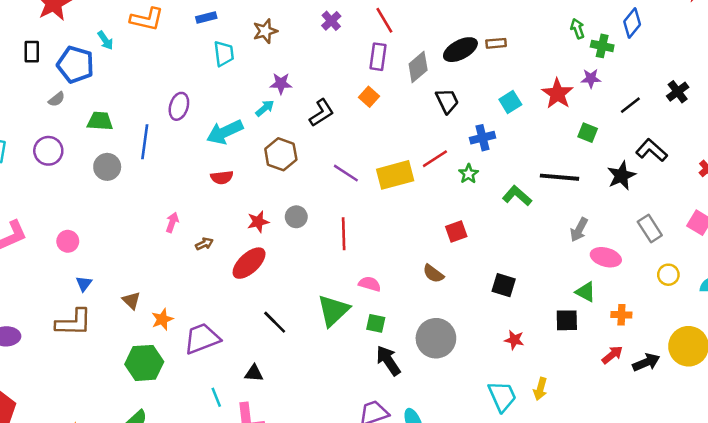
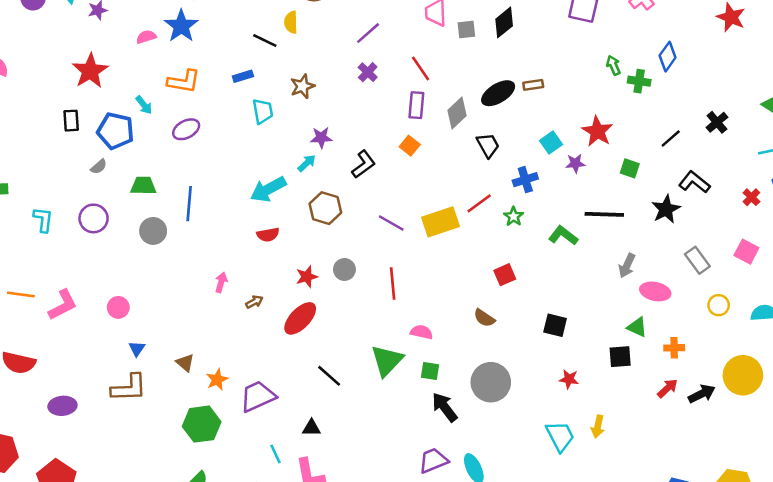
purple star: (591, 78) -> (575, 163), moved
purple ellipse: (179, 106) -> (186, 129), moved, turned 48

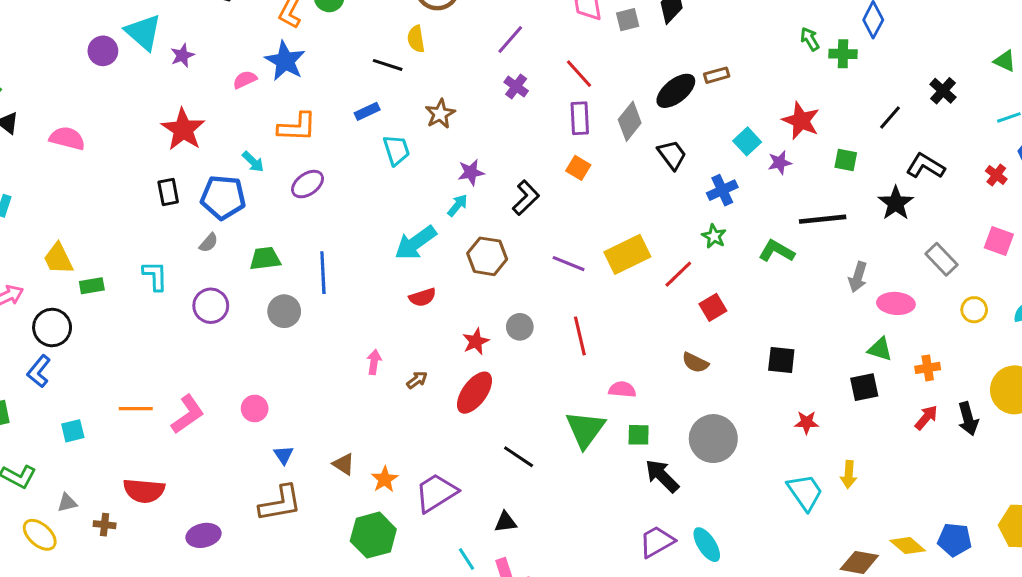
red line: (479, 203) -> (678, 274), moved
cyan L-shape: (43, 220) -> (155, 276), moved
black arrow: (702, 394) -> (968, 419), turned 108

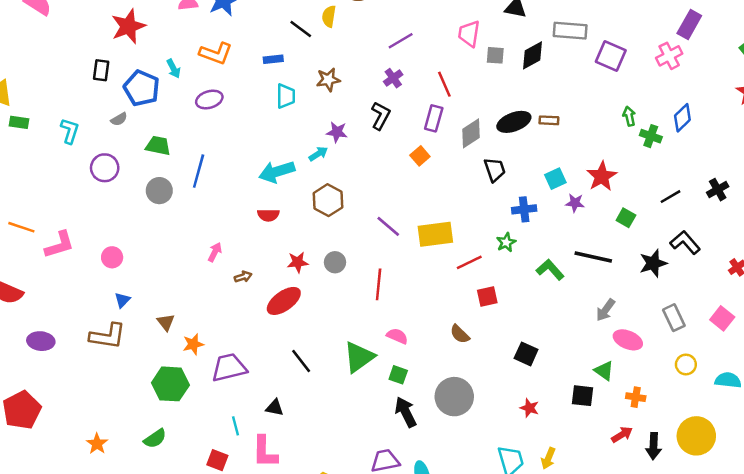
black L-shape: (526, 198) -> (381, 116), moved, turned -36

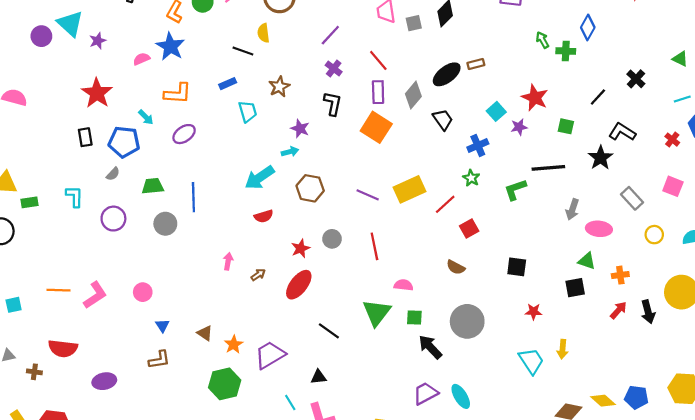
purple star: (337, 132) -> (300, 129), turned 30
cyan arrow: (318, 154) -> (290, 152), turned 35
orange square: (420, 156) -> (376, 127), size x1.8
green L-shape: (550, 270) -> (515, 190), turned -50
brown L-shape: (108, 336) -> (159, 360), size x0.7

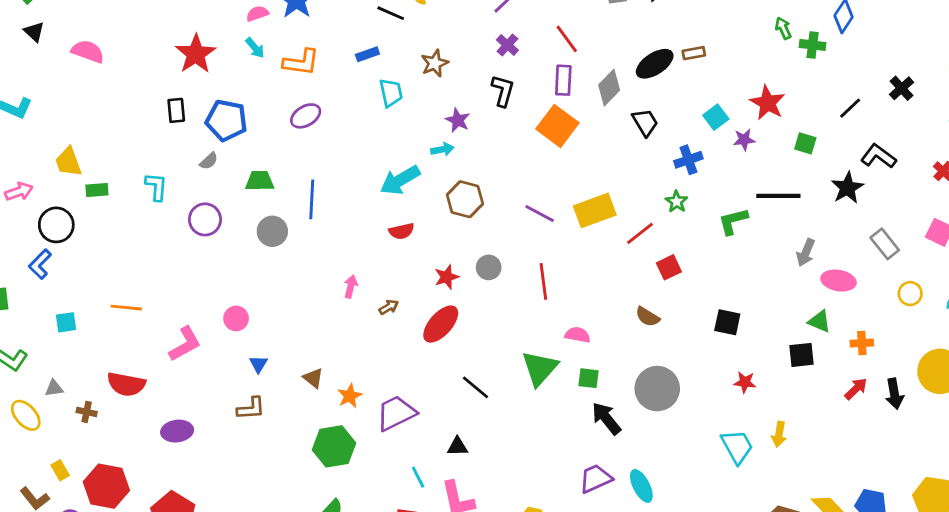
cyan arrow: (146, 117) -> (255, 48), moved
pink L-shape: (95, 295) -> (185, 344), moved

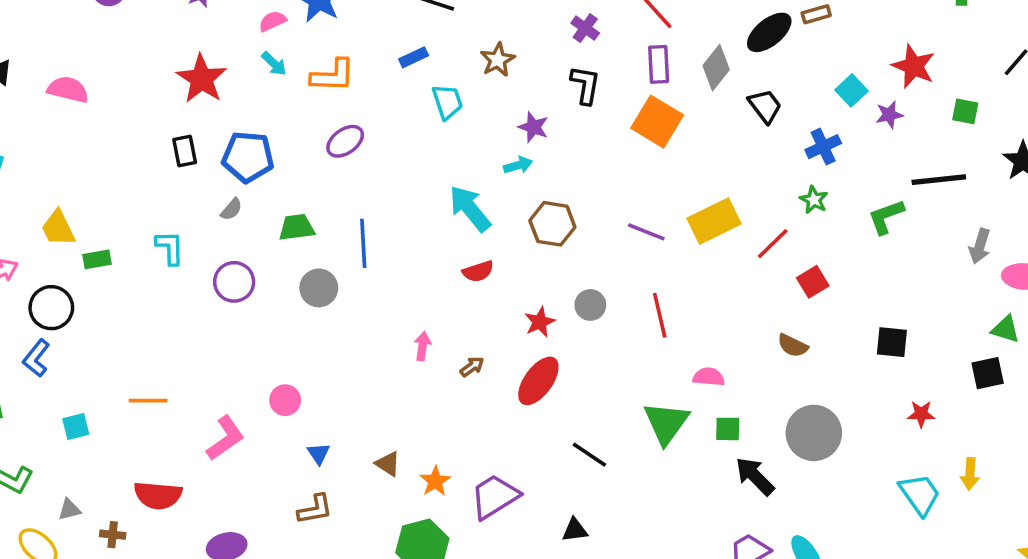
cyan arrow: (400, 180) -> (470, 209), turned 87

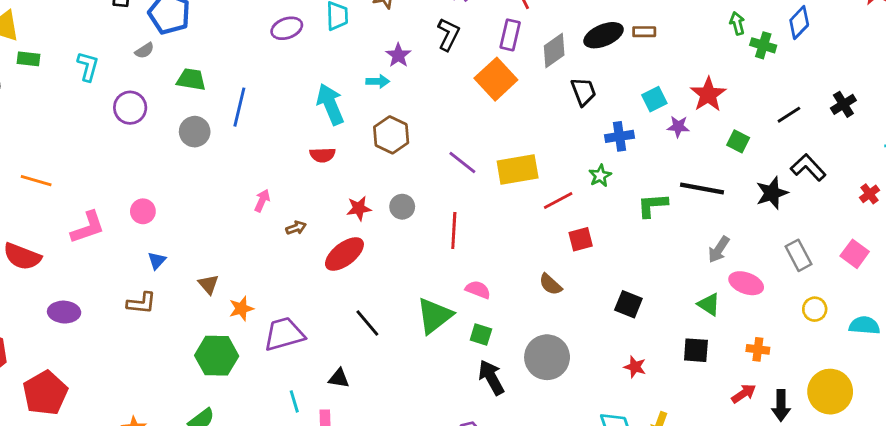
purple ellipse: (345, 141) -> (287, 28), moved
green triangle: (1006, 329) -> (709, 304), moved

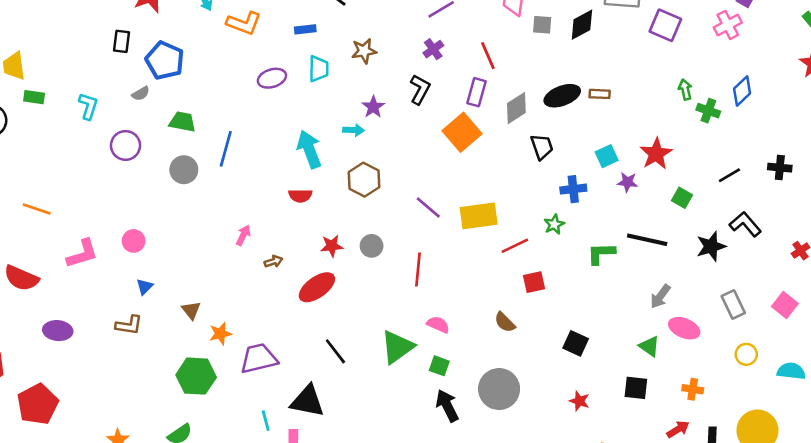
black cross: (843, 104) -> (780, 168), turned 35
black triangle: (339, 378) -> (307, 401), size x1.8

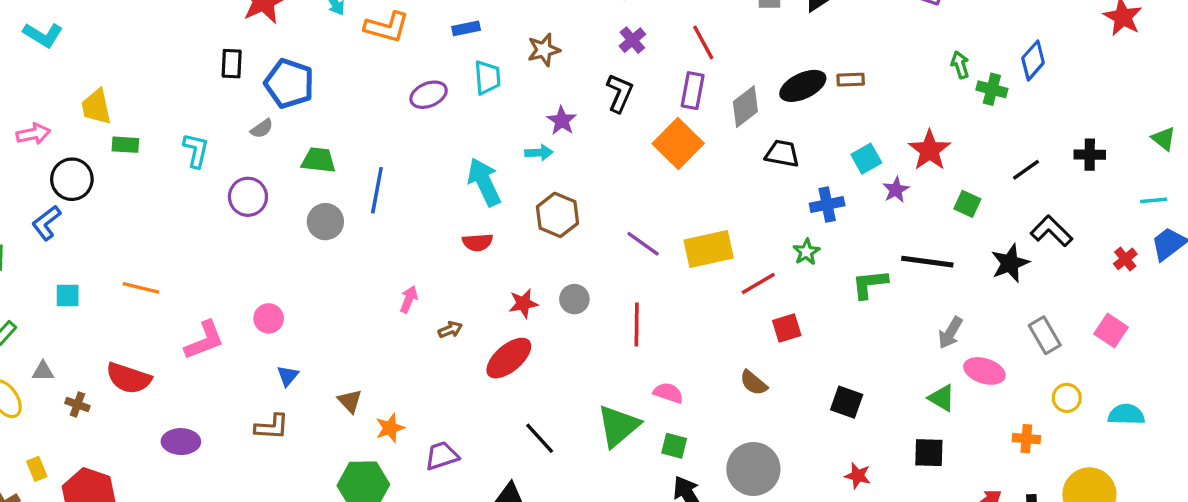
black trapezoid: (542, 147) -> (782, 154), turned -56
purple star: (627, 182) -> (896, 190), turned -30
purple trapezoid: (259, 359) -> (442, 456), size x0.7
orange cross: (693, 389) -> (1026, 439), moved

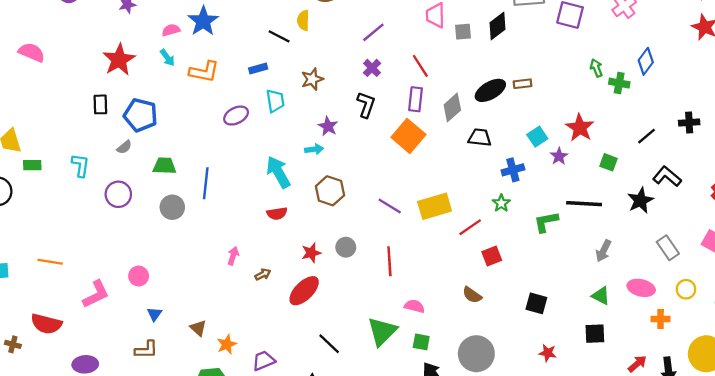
pink ellipse: (984, 371) -> (641, 288), moved

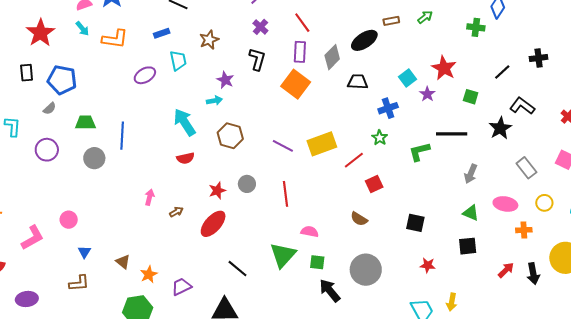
green arrow: (596, 68) -> (425, 17), moved, turned 77
brown rectangle: (523, 84) -> (391, 21), moved

